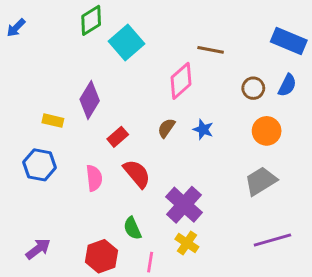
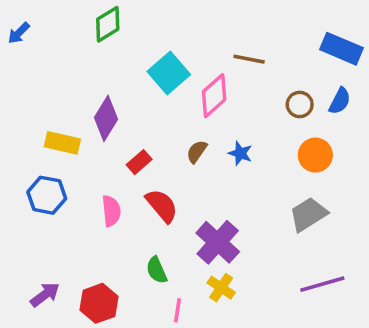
cyan square: (127, 42) -> (169, 73), moved
yellow rectangle: (53, 121) -> (62, 143), size x1.4
red hexagon: (101, 256) -> (99, 303), moved

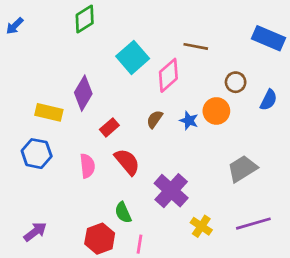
blue semicircle: (340, 101) -> (269, 100), moved
orange circle: (315, 155) -> (216, 111), moved
yellow cross: (221, 288) -> (201, 226), moved
red hexagon: (99, 303) -> (100, 239), moved

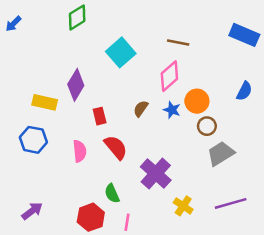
pink diamond: (168, 75) -> (169, 76), moved
brown circle: (236, 82) -> (207, 126), moved
red rectangle: (109, 127) -> (100, 116), turned -63

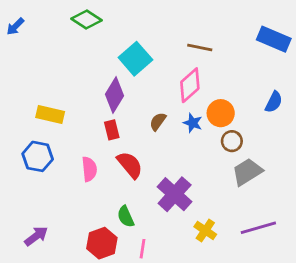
green diamond: (77, 17) -> (87, 20), turned 65
purple diamond: (76, 85) -> (114, 95), moved

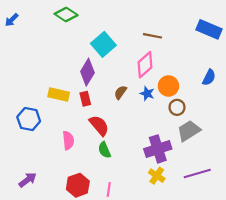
yellow rectangle: (50, 115) -> (59, 95), moved
pink semicircle: (89, 169) -> (68, 140), moved
purple cross: (175, 194) -> (158, 149), moved, turned 30
green semicircle: (126, 217) -> (104, 150), moved

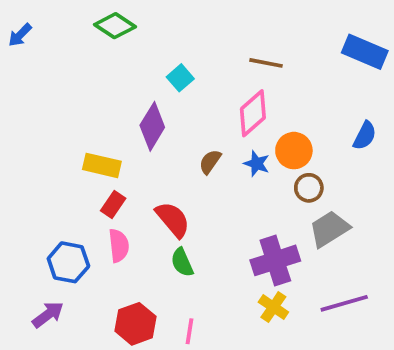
cyan square: (103, 44) -> (180, 78), size x0.6
red rectangle: (85, 99) -> (113, 205), moved, turned 48
blue hexagon: (29, 119) -> (68, 262), moved

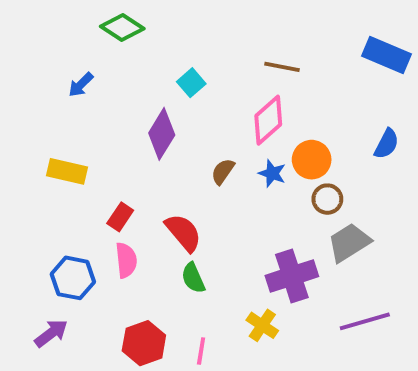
blue arrow: (20, 35) -> (81, 85), moved
yellow rectangle: (102, 165) -> (67, 171), moved
yellow cross: (273, 307) -> (262, 325), moved

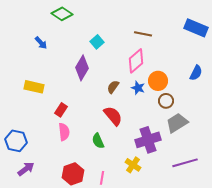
blue arrow: (81, 85) -> (41, 43), turned -88
red semicircle: (183, 233) -> (113, 116), moved
blue hexagon: (73, 278) -> (16, 141), moved

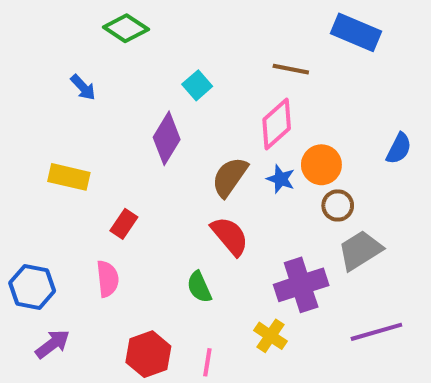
blue rectangle: (196, 28) -> (356, 32), moved
brown semicircle: (113, 87) -> (230, 177), size x1.5
pink semicircle: (64, 132) -> (108, 279), moved

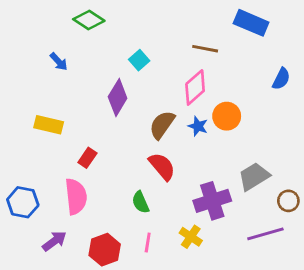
blue semicircle: (399, 148) -> (281, 79), moved
brown circle: (338, 205) -> (288, 201), moved
pink semicircle: (108, 279) -> (76, 197), size x1.4
purple arrow: (53, 344) -> (54, 241), moved
pink line: (207, 362) -> (148, 242), moved

